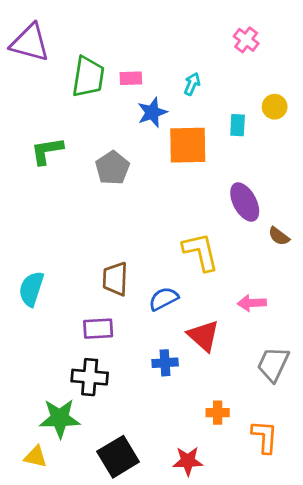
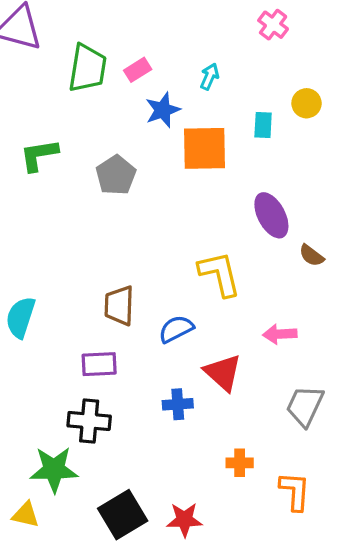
pink rectangle: (131, 78) -> (138, 70), turned -30
red star: (188, 461) -> (184, 520), moved

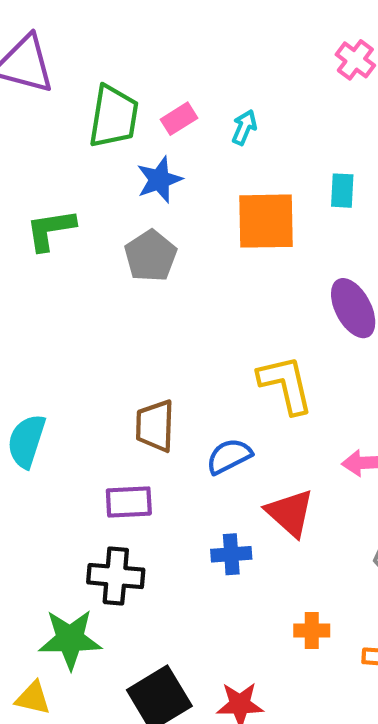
cyan arrow: (210, 77) -> (244, 127), moved
blue star: (163, 110) -> (159, 180), moved

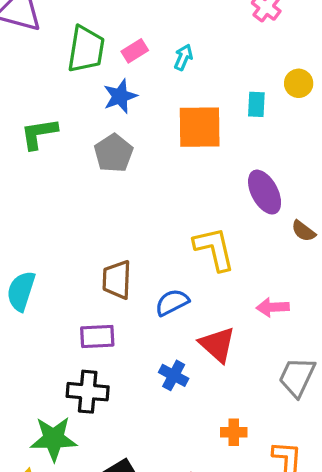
blue cross: (231, 554) -> (174, 375), turned 32

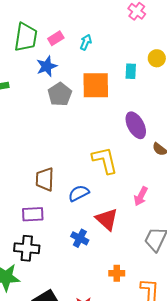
gray pentagon: (114, 153) -> (60, 94), moved
pink arrow: (273, 307) -> (141, 196), turned -60

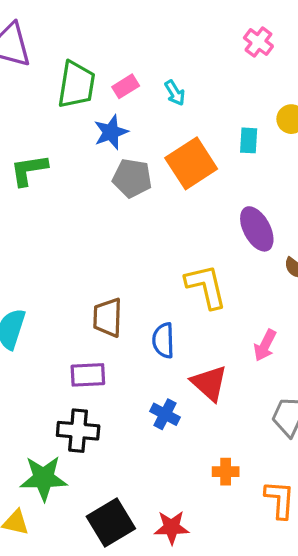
cyan arrow: (86, 42) -> (175, 93), turned 126
orange square: (96, 85) -> (191, 163), turned -32
gray pentagon: (60, 94) -> (132, 178), turned -30
blue semicircle: (79, 193) -> (163, 340), turned -65

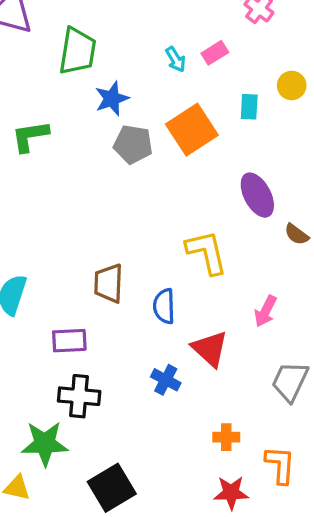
pink rectangle: (126, 86) -> (215, 53), moved
purple rectangle: (88, 375) -> (69, 341), moved
red star: (172, 527) -> (231, 493), moved

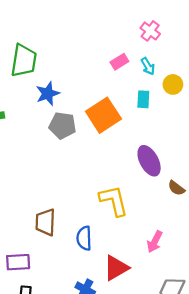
cyan arrow: (176, 59) -> (148, 66), moved
red triangle: (210, 349) -> (116, 268), turned 48

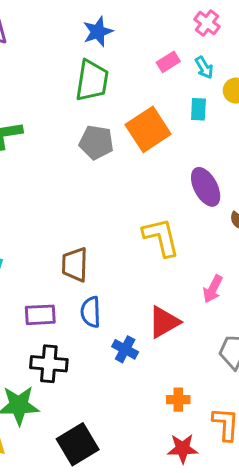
green trapezoid: (24, 61) -> (92, 81), moved
blue star: (48, 94) -> (98, 32), moved
blue semicircle: (84, 238) -> (91, 312), moved

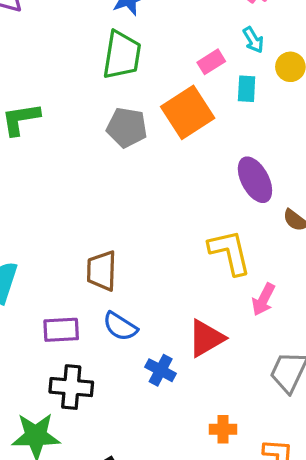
pink rectangle: (168, 62) -> (211, 62), moved
yellow L-shape: (161, 237) -> (230, 252), moved
blue semicircle: (91, 312) -> (120, 326), turned -56

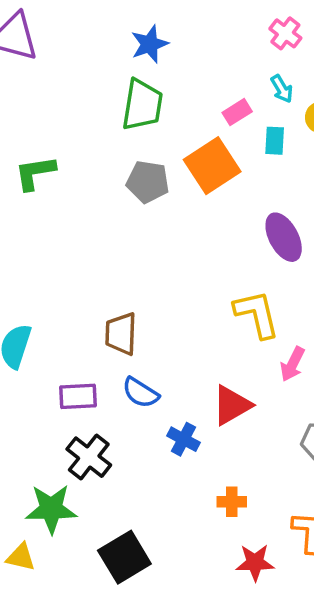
black cross: (71, 387) -> (89, 457), turned 33
orange cross: (223, 429) -> (232, 502), moved

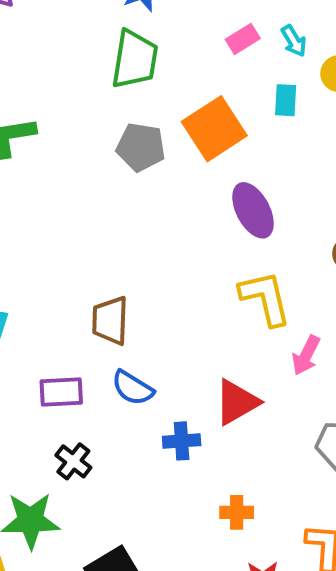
pink rectangle: (237, 112) -> (243, 39), moved
purple ellipse: (284, 237) -> (253, 210), moved
blue cross: (183, 439) -> (182, 441), turned -32
black cross: (89, 457) -> (73, 461), size x0.7

